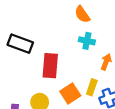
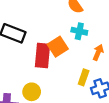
orange square: (70, 94) -> (58, 47), moved

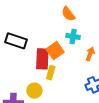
yellow rectangle: (84, 77) -> (51, 73), moved

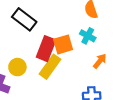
yellow rectangle: (51, 73) -> (50, 67), size x1.5
yellow circle: (34, 91) -> (17, 67), moved

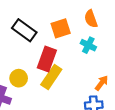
orange square: (63, 44) -> (61, 28), moved
orange arrow: (100, 61) -> (102, 83), moved

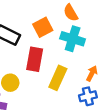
cyan cross: (88, 45) -> (73, 39), size x1.5
yellow rectangle: (51, 77) -> (58, 78), moved

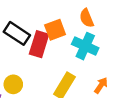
red rectangle: (35, 59) -> (39, 44), moved

